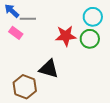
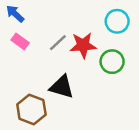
gray line: (28, 19) -> (58, 43), moved, turned -42
green circle: (90, 39) -> (112, 62), moved

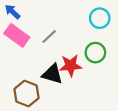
pink rectangle: (20, 41) -> (17, 35), size x1.6
red star: (83, 45) -> (71, 66), moved

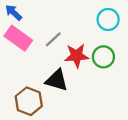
red star: (71, 66) -> (77, 56), moved

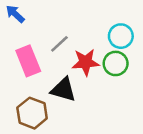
cyan circle: (108, 20) -> (121, 36), moved
pink rectangle: (18, 38) -> (28, 61), moved, turned 32

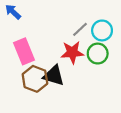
gray line: (59, 44) -> (80, 29), moved
brown hexagon: (32, 113) -> (35, 79), moved

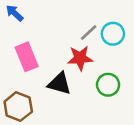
green circle: (98, 54) -> (108, 85), moved
brown hexagon: (35, 79) -> (18, 107), moved

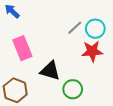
red star: (80, 58) -> (92, 51), moved
green circle: (108, 85) -> (73, 89), moved

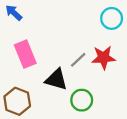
gray line: (75, 28) -> (78, 60), moved
cyan circle: (95, 29) -> (112, 18), moved

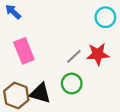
black triangle: (56, 79) -> (40, 93), moved
green circle: (82, 100) -> (72, 83), moved

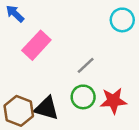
pink rectangle: (24, 51) -> (36, 45), moved, turned 65
red star: (98, 54) -> (113, 101), moved

